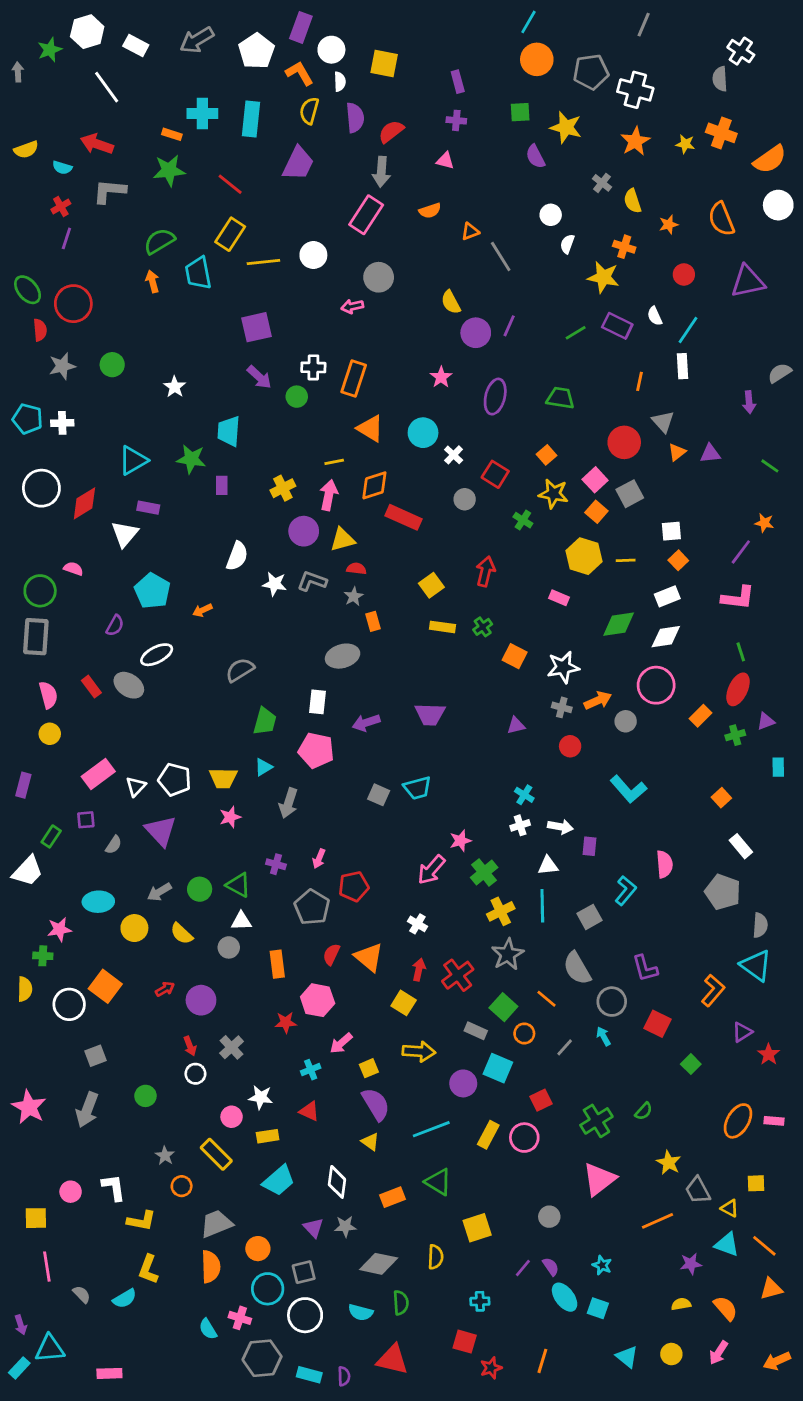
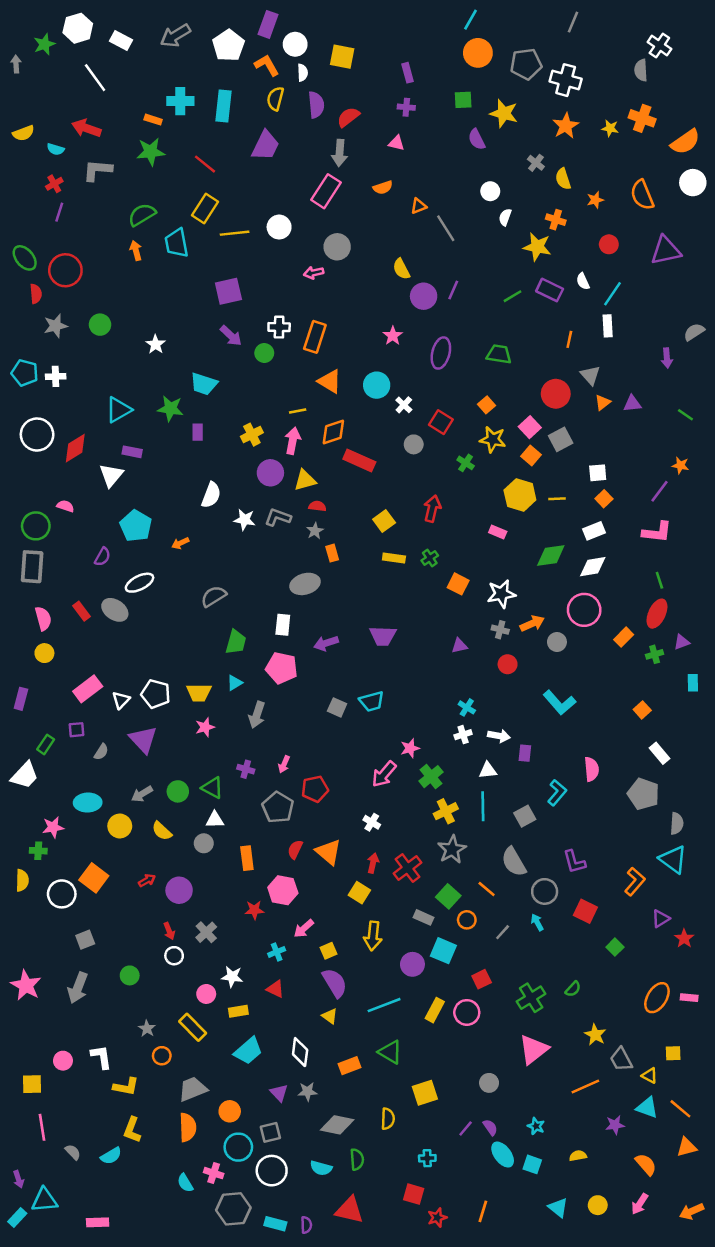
cyan trapezoid: (229, 431) -> (204, 384), turned -76
yellow arrow: (419, 1052) -> (373, 936), turned 92
yellow semicircle: (681, 1304) -> (578, 1156), moved

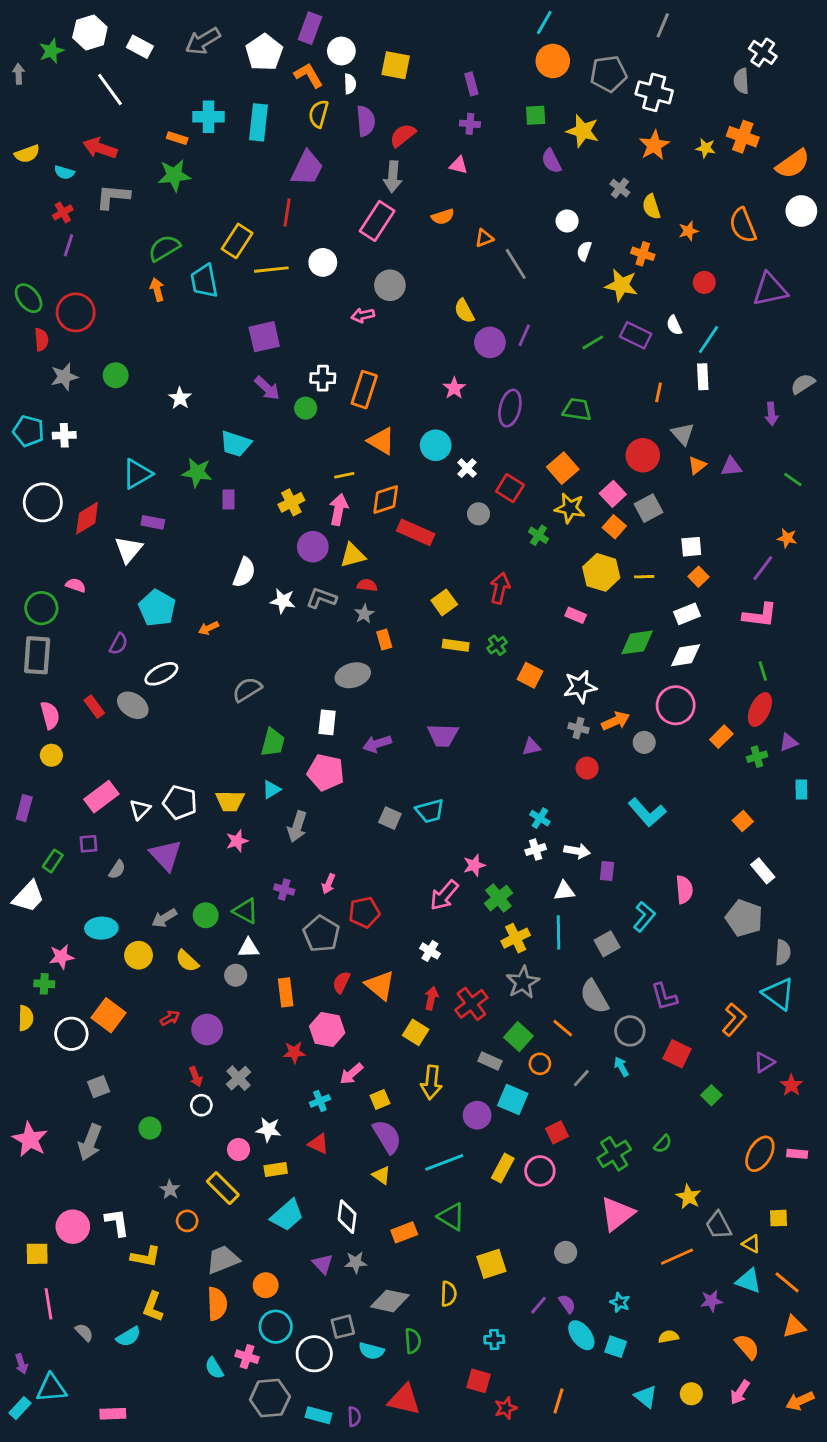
red line: (205, 164) -> (287, 212), moved, turned 60
orange square: (487, 405) -> (563, 468), size x1.5
pink circle: (63, 1061) -> (73, 1227), size x1.5
gray square: (270, 1132) -> (343, 1327), moved

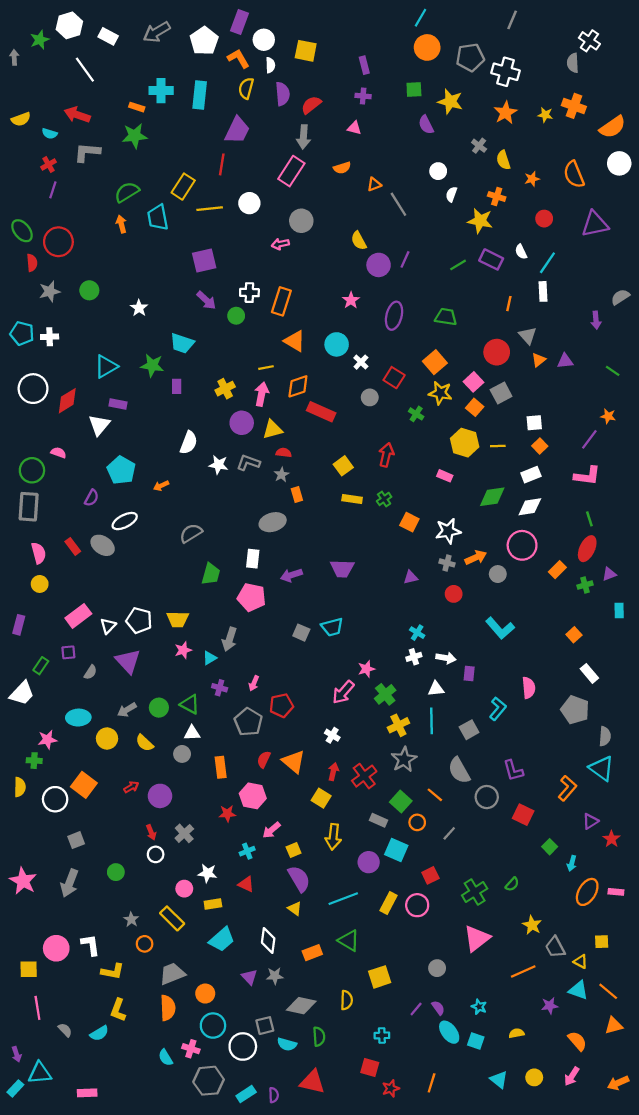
cyan triangle: (271, 790) -> (210, 658), moved
cyan arrow: (621, 1067) -> (572, 863), moved, turned -136
cyan rectangle: (319, 1415) -> (246, 1094), turned -48

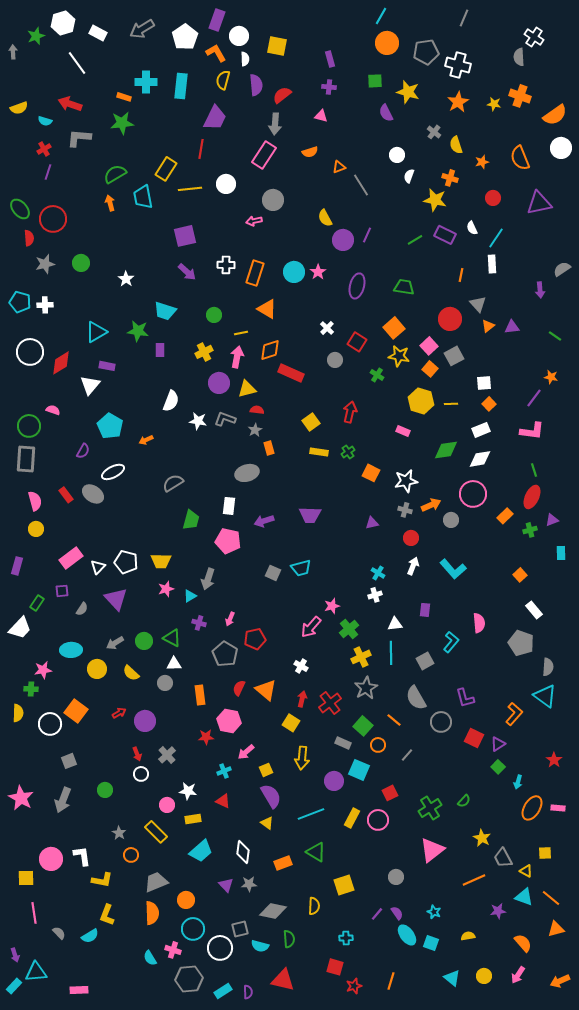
green circle: (236, 316) -> (214, 315), moved
cyan circle: (337, 344) -> (294, 272), moved
white arrow: (446, 658) -> (413, 566), moved, turned -78
purple triangle: (591, 821) -> (498, 744), moved

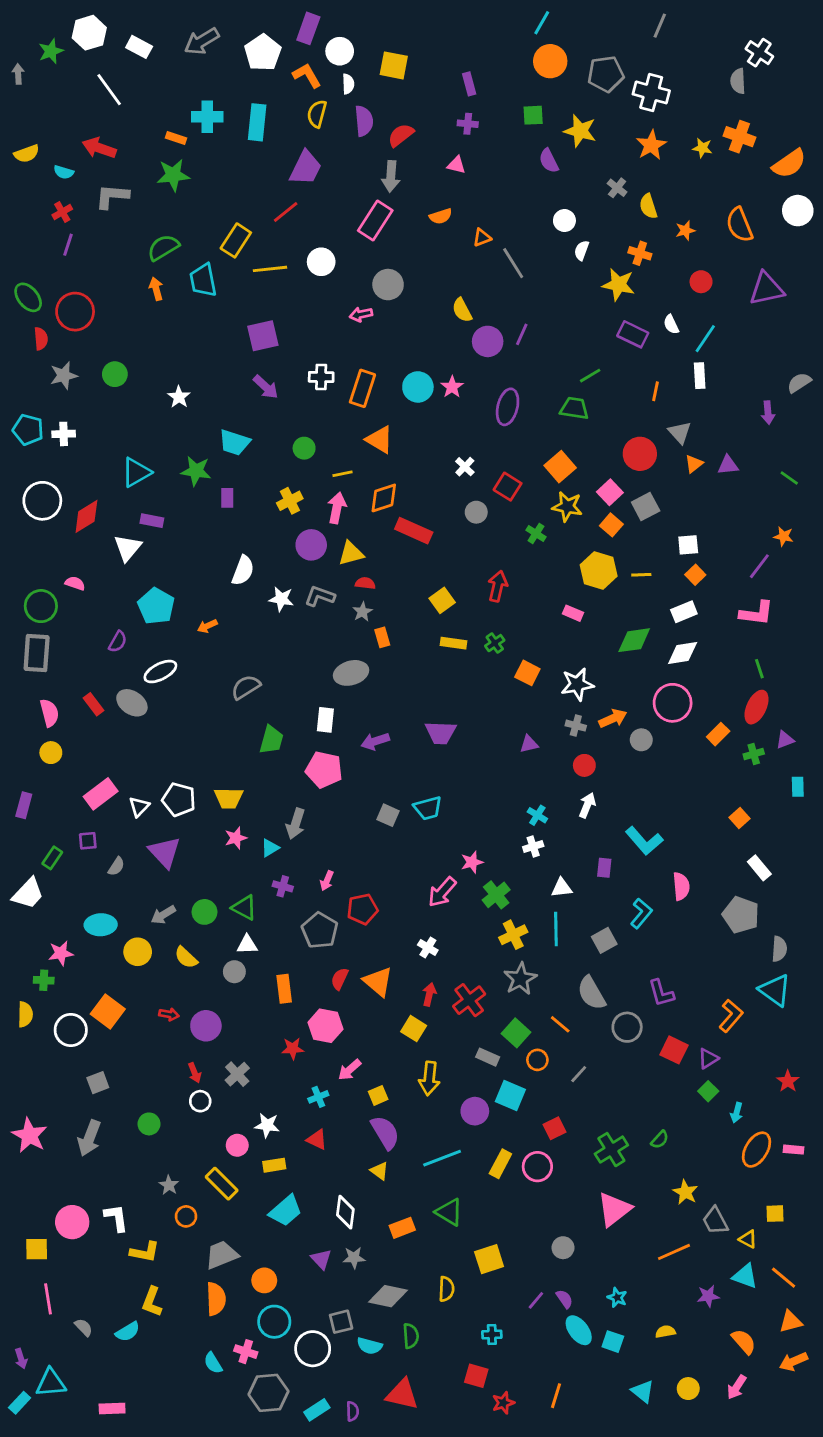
red line: (201, 149) -> (286, 212), turned 42
green line: (415, 240) -> (590, 376), moved
cyan L-shape: (453, 569) -> (644, 841), moved
red arrow: (119, 713) -> (169, 1014), turned 40
orange arrow: (560, 981) -> (793, 1362), moved

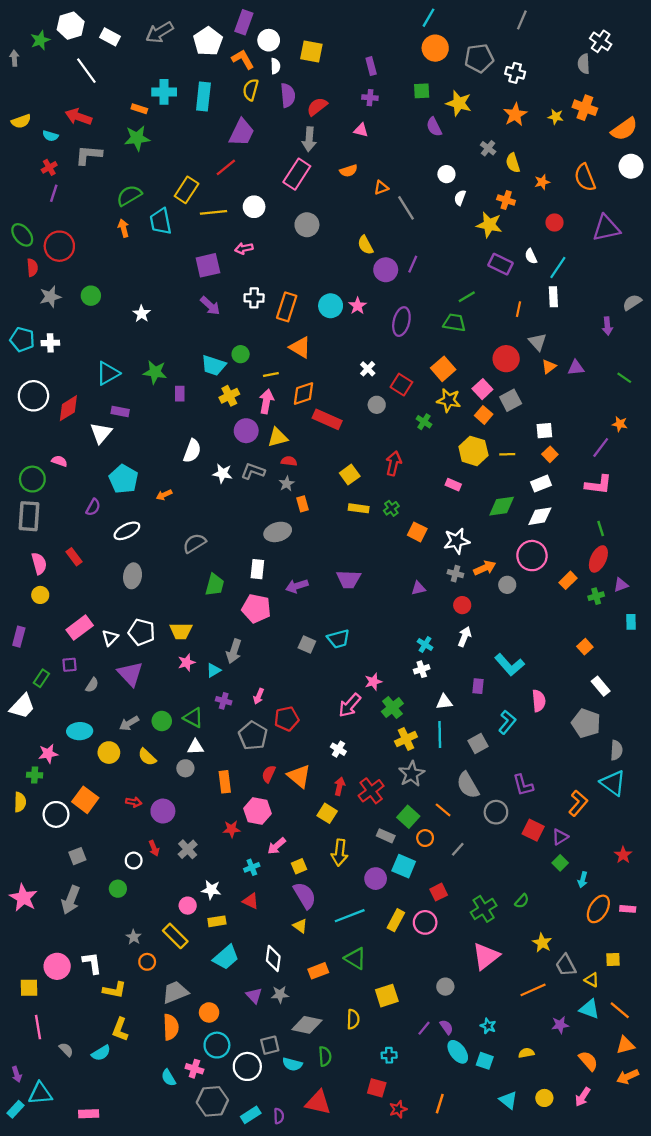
white cross: (651, 92) -> (515, 73), size x0.7
pink arrow: (361, 314) -> (244, 248), moved
cyan trapezoid: (234, 442) -> (214, 365), moved
gray ellipse: (132, 703) -> (133, 576), moved, turned 65
white circle: (200, 1101) -> (134, 861), moved

